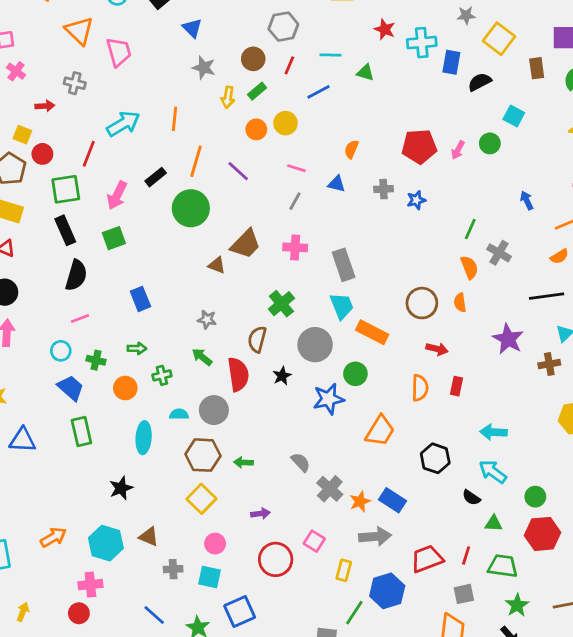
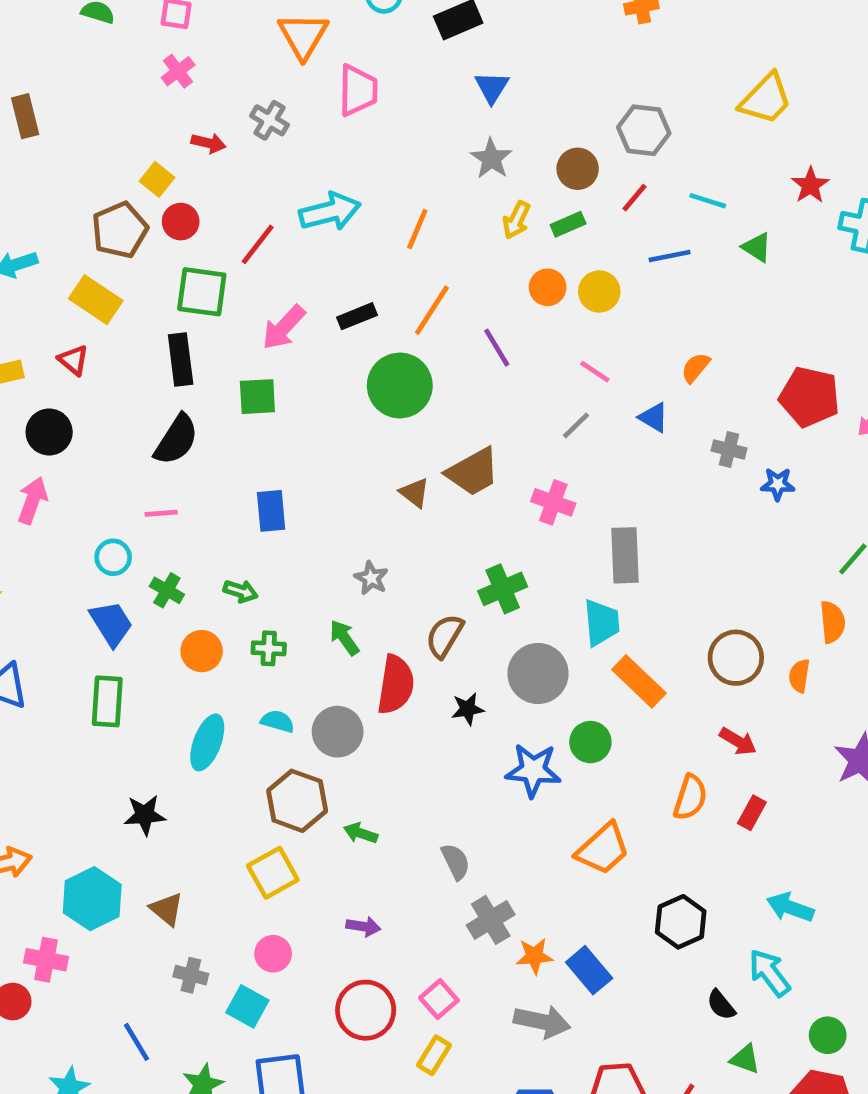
yellow rectangle: (344, 570) -> (434, 1055), moved

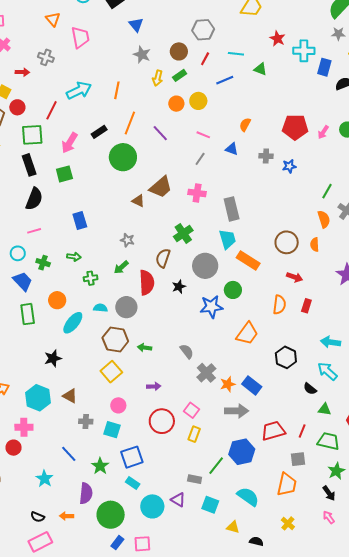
orange triangle: (303, 36) -> (53, 19), size x0.7
green arrow: (344, 638) -> (121, 267), turned -84
orange circle: (202, 651) -> (57, 300), moved
cyan ellipse: (207, 742) -> (73, 323), turned 30

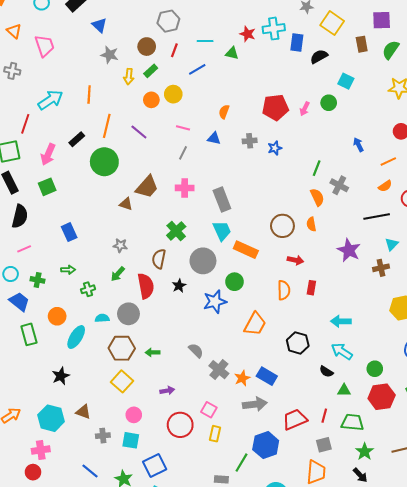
red star: (277, 39) -> (248, 34), moved

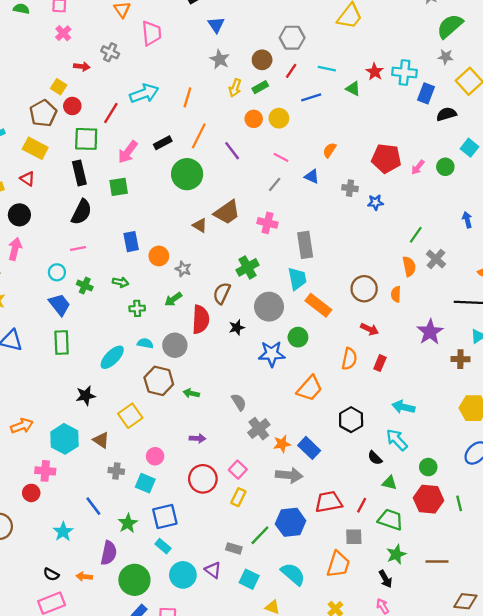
orange circle: (57, 316) -> (159, 256), moved
yellow square: (122, 381) -> (130, 416), moved

